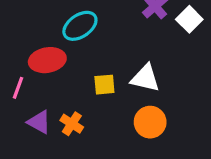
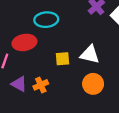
cyan ellipse: (80, 26) -> (46, 20), turned 30
orange cross: (72, 124) -> (41, 85), turned 32

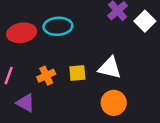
red ellipse: (24, 42) -> (22, 33), moved
orange cross: (41, 85) -> (46, 76), moved

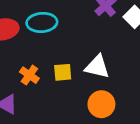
orange cross: (46, 76) -> (29, 75), turned -30

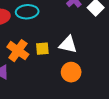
orange cross: (29, 75) -> (18, 51), size x1.5

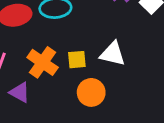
orange circle: (71, 72) -> (91, 92), moved

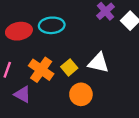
yellow square: (77, 60) -> (69, 67), turned -35

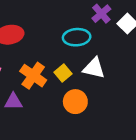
cyan ellipse: (52, 25) -> (77, 37), moved
purple triangle: (22, 94) -> (13, 102), turned -30

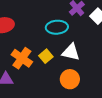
orange circle: (75, 102) -> (70, 79), moved

